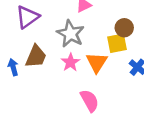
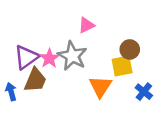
purple triangle: (27, 17) -> (26, 57), moved
pink star: (70, 62) -> (49, 58), moved

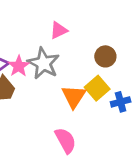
yellow square: (122, 66) -> (97, 88), moved, turned -30
blue cross: (144, 92) -> (121, 102), turned 36

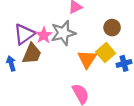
gray star: (43, 63) -> (63, 33), turned 30

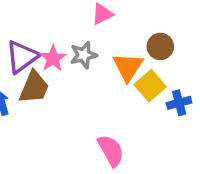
gray star: (63, 33) -> (84, 55), size x0.7
orange triangle: (87, 59) -> (128, 67), moved

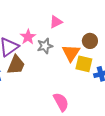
pink star: (53, 58) -> (28, 37), moved
yellow square: (150, 86) -> (84, 64), turned -36

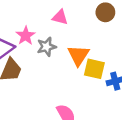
pink triangle: (56, 22) -> (60, 17), turned 40
brown circle: (90, 41) -> (105, 12), moved

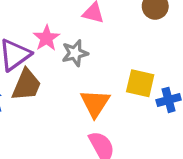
orange triangle: (78, 55) -> (95, 103), moved

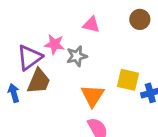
pink star: (47, 38) -> (54, 44), turned -30

